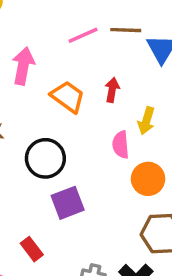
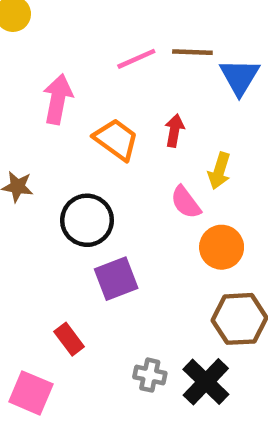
pink semicircle: (121, 145) -> (186, 202), turned -32

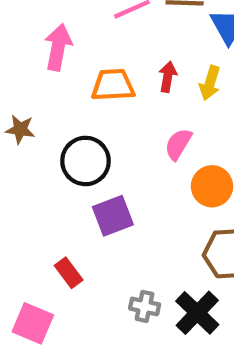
orange trapezoid: (116, 140) -> (113, 85), turned -39
yellow arrow: (219, 171) -> (210, 83), moved
pink semicircle: (186, 202) -> (178, 144), turned 68

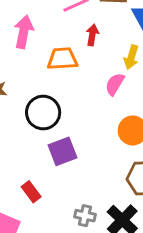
red arrow: (168, 77) -> (92, 35), moved
pink semicircle: (178, 144) -> (115, 84), moved

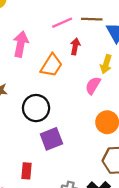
orange trapezoid: (63, 59) -> (51, 65), turned 125
red rectangle: (31, 192) -> (27, 171), turned 42

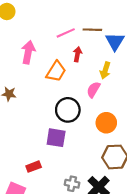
black circle: (36, 108) -> (68, 110), moved
purple square: (51, 139) -> (56, 138), turned 30
red rectangle: (27, 171) -> (34, 167), turned 64

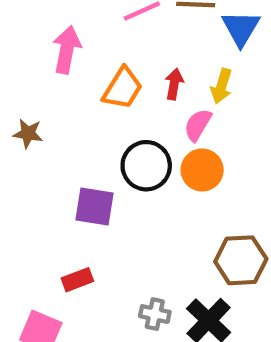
red arrow: (77, 54) -> (174, 84), moved
orange circle: (106, 123) -> (202, 170), moved
purple square: (56, 138) -> (95, 207), moved

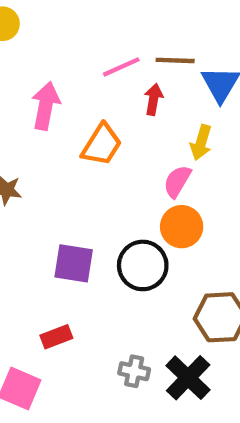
red arrow: (174, 84) -> (154, 99), moved
black circle: (146, 166) -> (143, 265), moved

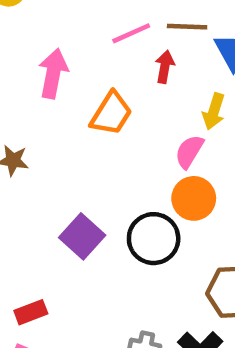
purple square: (74, 263) -> (82, 236), turned 33
red rectangle: (56, 337) -> (31, 312), moved

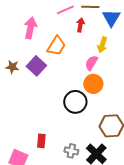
purple square: (82, 236) -> (36, 66), moved
red rectangle: (31, 312) -> (41, 141), moved, turned -64

